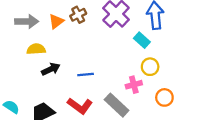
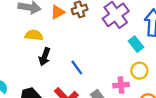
black arrow: (51, 69) -> (45, 57), turned 126
blue line: (86, 75) -> (77, 67), turned 49

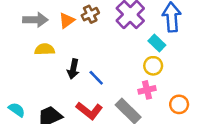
black arrow: (45, 57) -> (73, 69), moved
yellow circle: (139, 71) -> (153, 66), moved

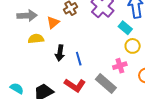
orange triangle: (67, 21) -> (53, 22), moved
yellow circle: (153, 66) -> (133, 46), moved
blue line: (96, 78) -> (79, 59), turned 32

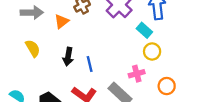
yellow semicircle: (36, 39) -> (33, 48), moved, turned 63

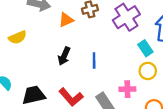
yellow semicircle: (33, 48) -> (18, 37), moved, turned 84
blue line: (90, 64) -> (94, 61), moved

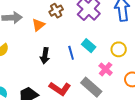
cyan rectangle: (145, 48) -> (89, 46), moved
pink cross: (127, 89) -> (106, 69), turned -32

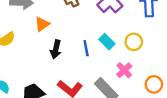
orange triangle: (38, 25) -> (42, 24), moved
yellow circle: (119, 49) -> (134, 42), moved

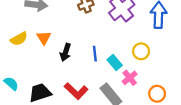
orange triangle: (42, 24) -> (44, 38), moved, turned -32
cyan rectangle: (107, 42) -> (115, 62), moved

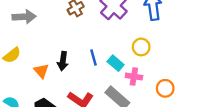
orange triangle: (44, 38) -> (41, 71), moved
pink cross: (130, 78) -> (134, 77), turned -32

